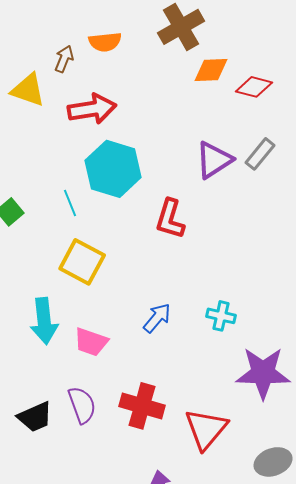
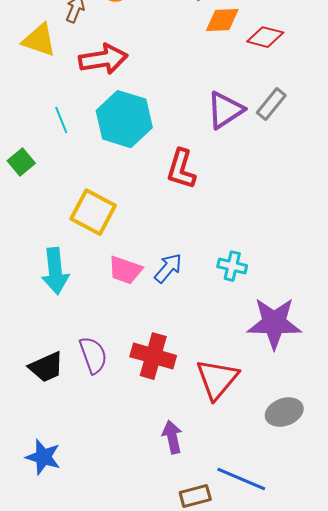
cyan line: (70, 203) -> (61, 120), moved
pink trapezoid: (91, 342) -> (125, 270), moved

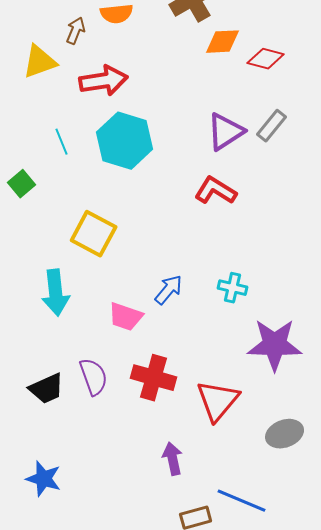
yellow triangle: (39, 40) -> (40, 62), turned -39
red L-shape: (181, 169) -> (216, 191), moved, turned 105
pink trapezoid: (125, 270) -> (126, 317), moved

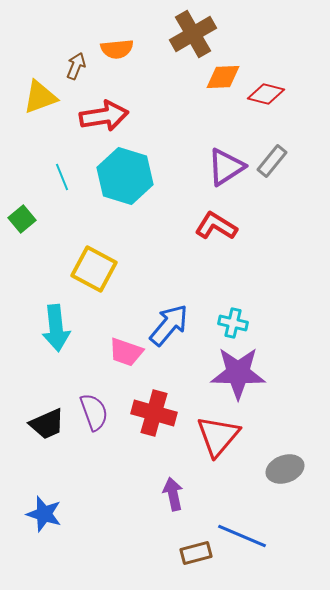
blue arrow: (169, 290) -> (169, 325), size x1.4
purple star: (275, 345) -> (238, 373), moved

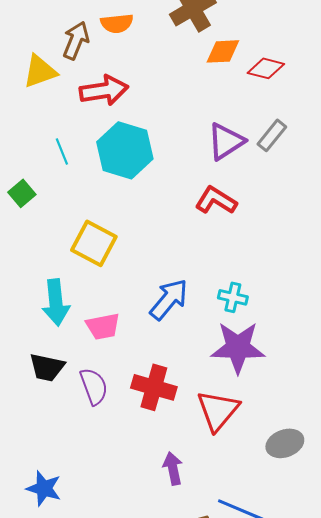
brown arrow: (76, 66) -> (76, 40), size x1.4
pink trapezoid: (126, 352) -> (103, 326), moved, turned -30
black trapezoid: (47, 424) -> (47, 367), moved, turned 36

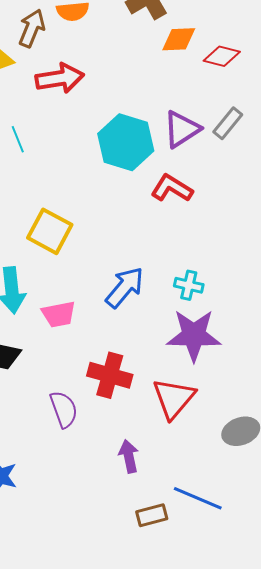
cyan hexagon: (125, 150) -> (126, 142), moved
purple semicircle: (94, 386) -> (64, 409), moved

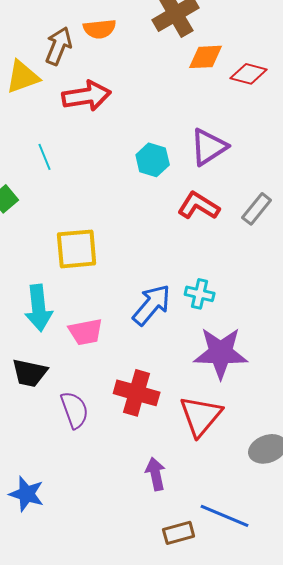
gray rectangle: (228, 123) -> (257, 209), moved
cyan hexagon: (126, 142) -> (153, 160), size x0.6
yellow square: (50, 231) -> (77, 249), turned -33
cyan cross: (189, 285) -> (200, 294), moved
purple semicircle: (64, 409) -> (75, 410), moved

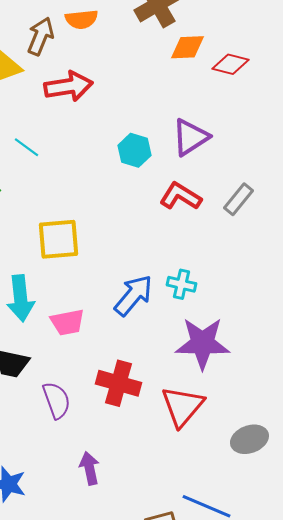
cyan line: (45, 157) -> (26, 147), turned -32
purple arrow: (156, 474) -> (89, 468), moved

